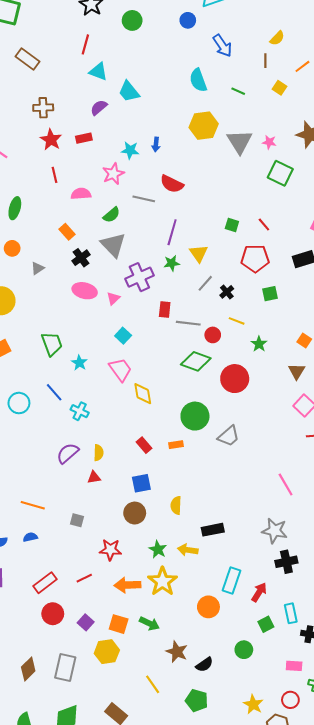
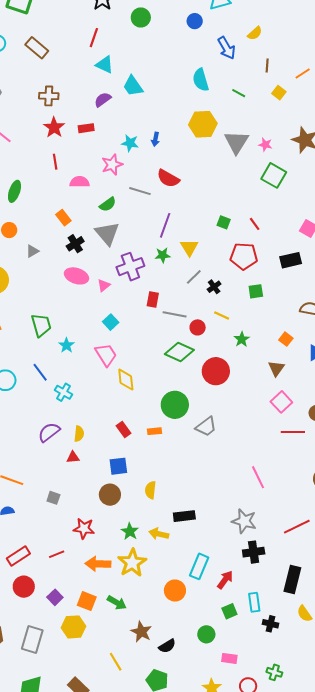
yellow semicircle: (277, 38) -> (255, 33), moved
pink rectangle: (294, 666) -> (229, 658), moved

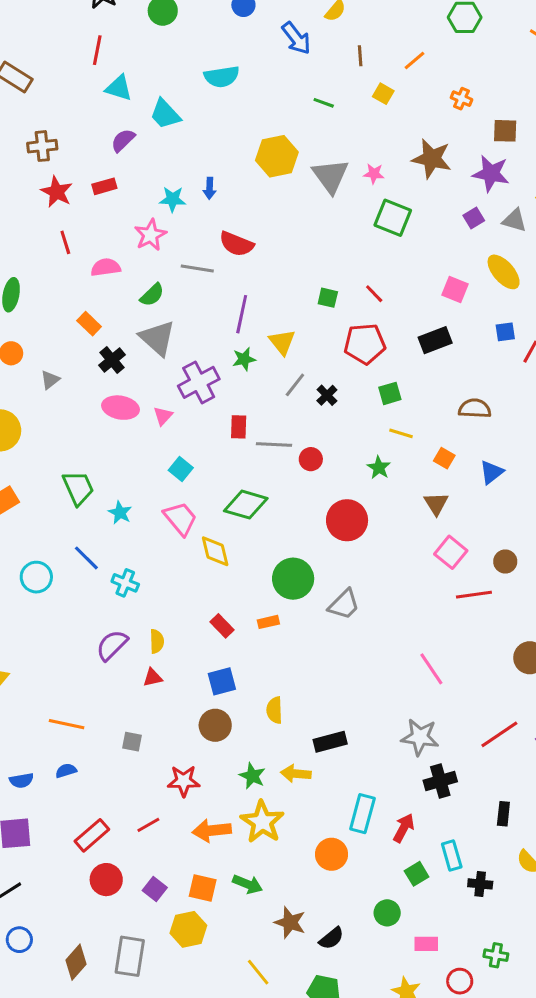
cyan semicircle: (201, 80) -> (222, 77), moved, turned -75
yellow line: (222, 315) -> (401, 433), moved
green diamond: (179, 352) -> (246, 505), moved
black rectangle: (292, 579) -> (503, 814), size x0.6

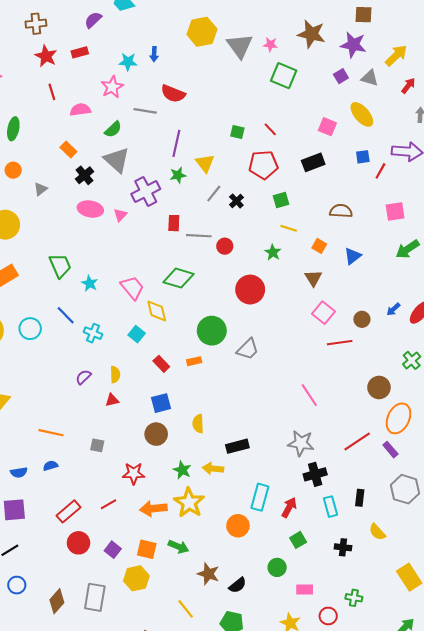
cyan square: (181, 469) -> (137, 334), moved
purple semicircle: (112, 645) -> (83, 377), size x0.7
cyan rectangle: (452, 855) -> (330, 507), moved

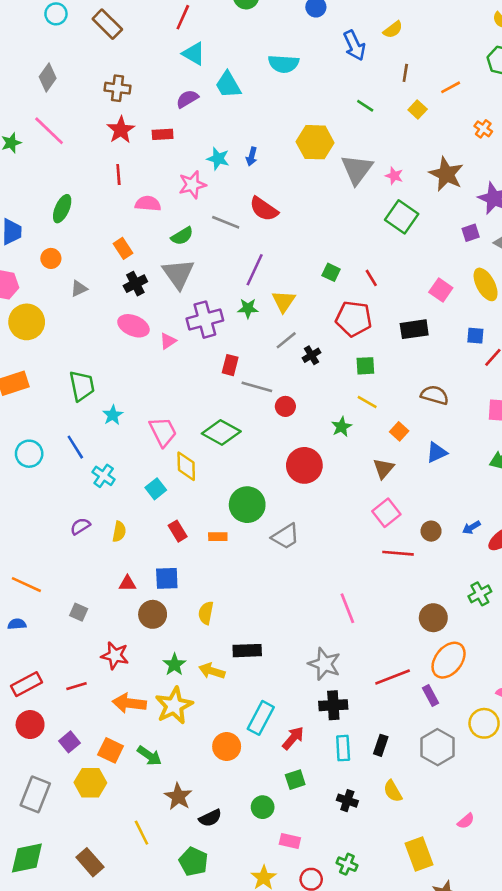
red triangle: (112, 400) -> (127, 583), moved

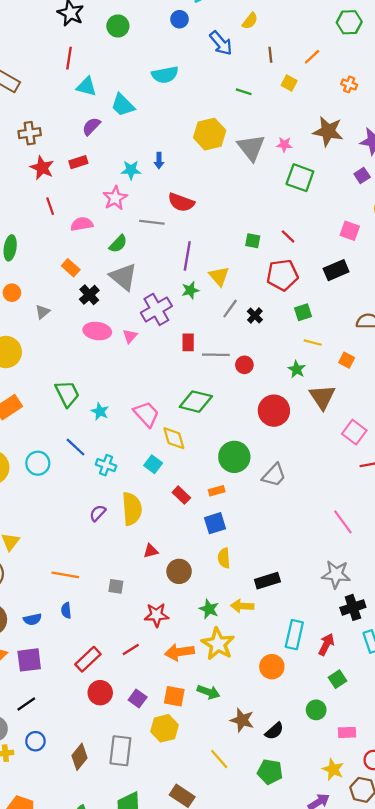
brown triangle: (383, 468) -> (322, 397), moved, size x1.4
yellow semicircle: (119, 532) -> (132, 509), size x1.8
blue square: (167, 578) -> (215, 523), moved
blue semicircle: (17, 624) -> (66, 610), turned -77

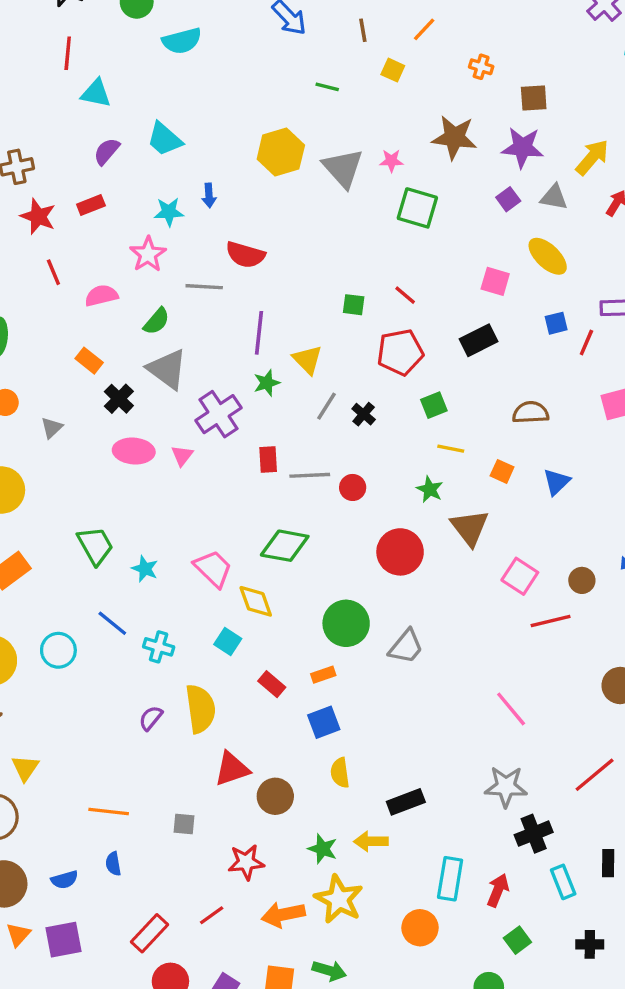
cyan semicircle: (165, 75) -> (182, 41), moved
cyan trapezoid: (123, 105) -> (164, 139), moved
red triangle: (151, 551) -> (232, 769), size x1.6

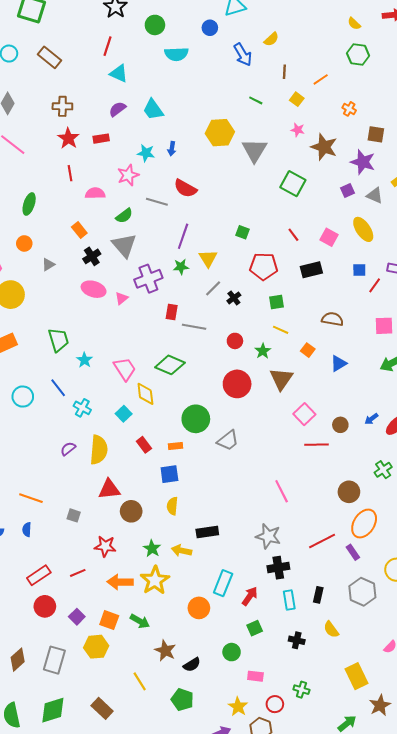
pink star: (391, 161) -> (298, 130), moved
red line: (405, 295) -> (293, 235), moved
red circle: (353, 487) -> (235, 341), moved

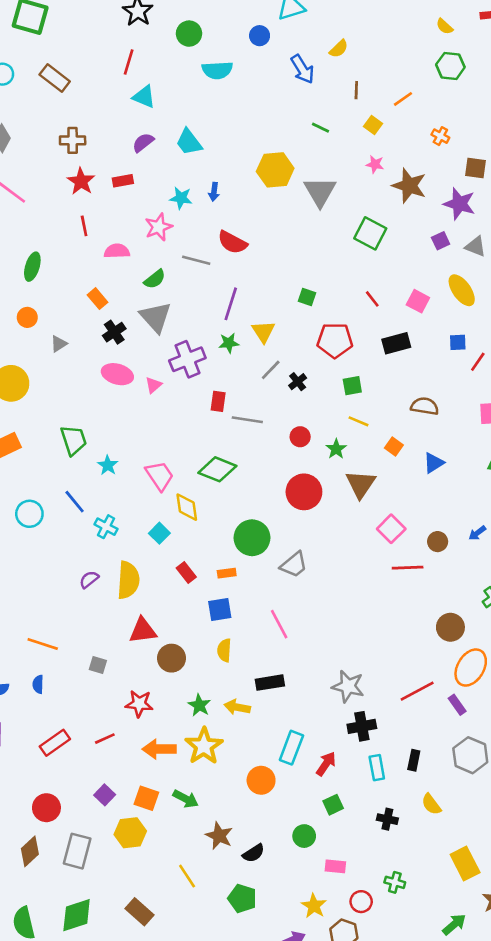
pink line: (282, 491) -> (279, 624), moved
red circle: (45, 606) -> (46, 808), moved

